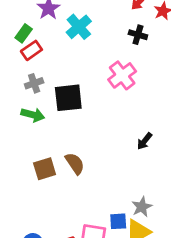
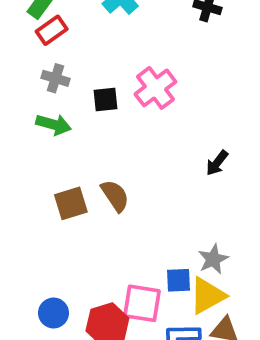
pink cross: (122, 75) -> (155, 88), moved
gray cross: (34, 83) -> (55, 78), turned 36
black square: (68, 98) -> (105, 99), size x0.6

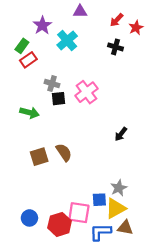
gray cross: (55, 78) -> (52, 84), moved

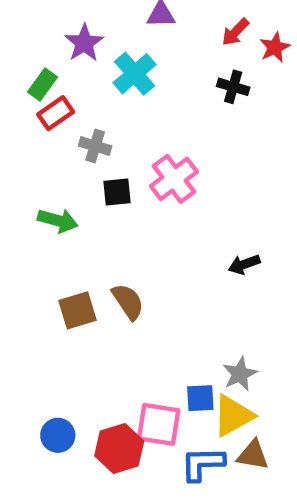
gray cross: (52, 84) -> (95, 146), moved
black arrow: (121, 134) -> (244, 264), turned 32

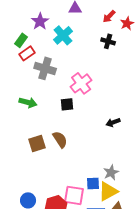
gray cross: (95, 146) -> (45, 68), size x1.5
black square: (117, 192) -> (67, 104), moved

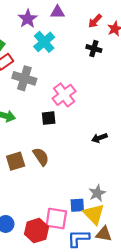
purple star: (40, 21) -> (28, 19), moved
yellow triangle: (108, 191) -> (94, 214), turned -45

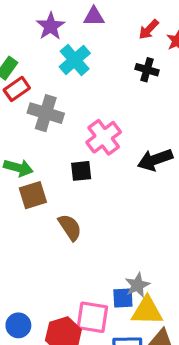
black arrow: (99, 138) -> (155, 160), moved, size x1.5
brown square: (16, 161) -> (33, 195), moved
gray star: (97, 193) -> (137, 285), moved
yellow triangle: (94, 214) -> (147, 311), turned -45

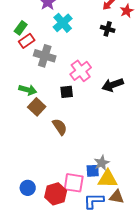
brown square: (33, 195) -> (37, 107), turned -30

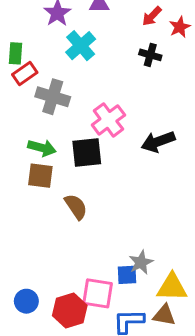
green rectangle: (21, 28) -> (16, 53), turned -32
green arrow: (28, 90) -> (42, 148), moved
black square: (67, 92) -> (87, 152), size x1.5
brown square: (37, 107) -> (40, 176), turned -36
yellow triangle: (108, 179) -> (172, 287), moved

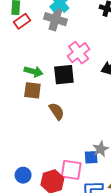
gray cross: (53, 97) -> (56, 19), moved

